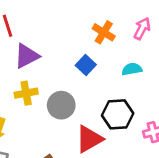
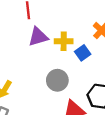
yellow cross: (26, 93) -> (64, 41), moved

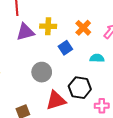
yellow cross: (64, 41) -> (48, 26), moved

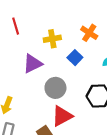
purple triangle: (25, 32) -> (33, 64), moved
red triangle: (56, 100) -> (62, 116), moved

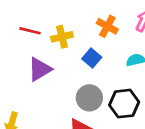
red line: (16, 26) -> (30, 31), moved, turned -56
gray circle: (55, 88) -> (89, 98), moved

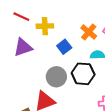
orange cross: (107, 26) -> (89, 32), moved
black hexagon: (124, 104) -> (83, 74), moved

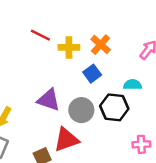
orange cross: (89, 32) -> (101, 45), moved
purple triangle: (23, 47) -> (49, 100), moved, turned 36

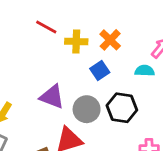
cyan semicircle: (132, 85) -> (145, 71), moved

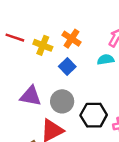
yellow cross: (76, 42) -> (43, 45), turned 30
black hexagon: (122, 108) -> (94, 115), moved

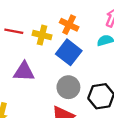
blue square: (67, 66) -> (69, 52), size x1.5
purple triangle: (31, 96) -> (24, 72), moved

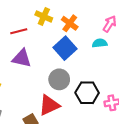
red line: (14, 31) -> (19, 31), moved, turned -35
yellow cross: (42, 35) -> (44, 16), moved

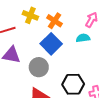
gray circle: (59, 79) -> (39, 67), moved

